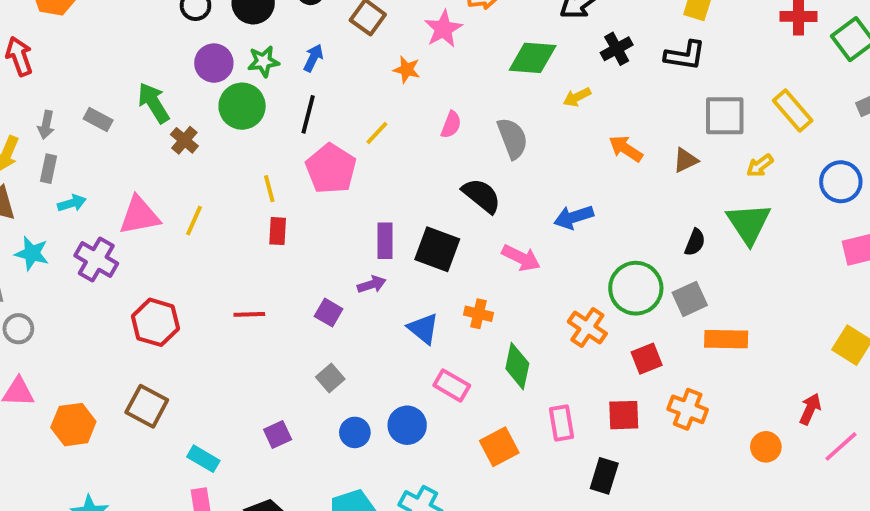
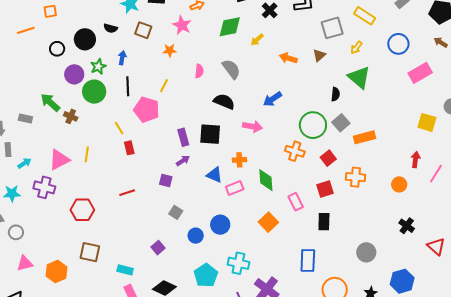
pink rectangle: (452, 385) -> (235, 188), moved, turned -36

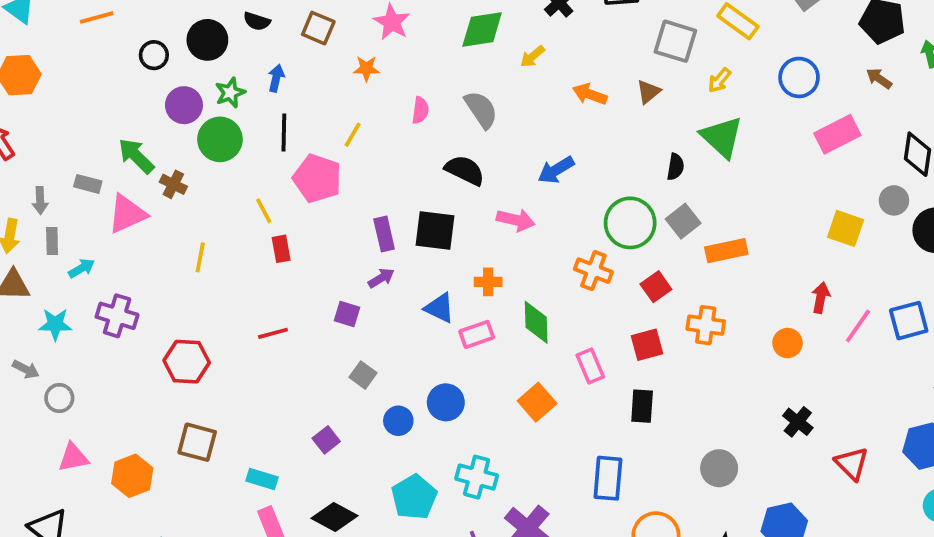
gray square: (332, 28) -> (675, 41), turned 30
pink triangle: (59, 160) -> (127, 214), moved

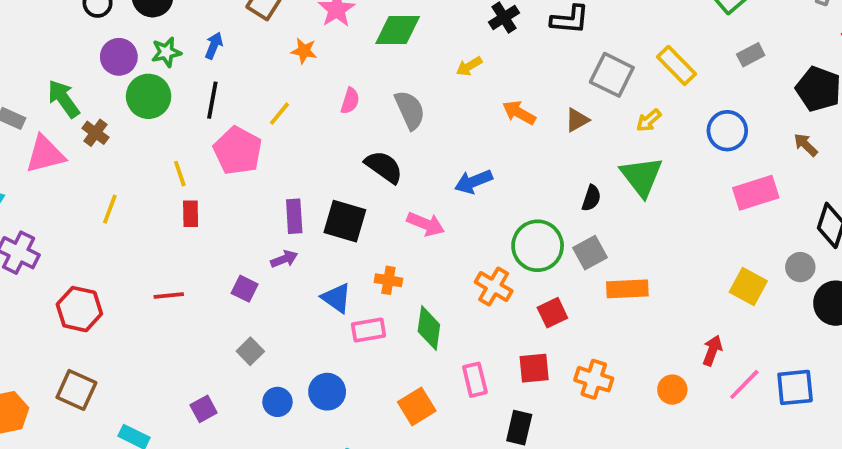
green diamond: (482, 30) -> (398, 30), moved
orange cross: (706, 325) -> (594, 379), moved

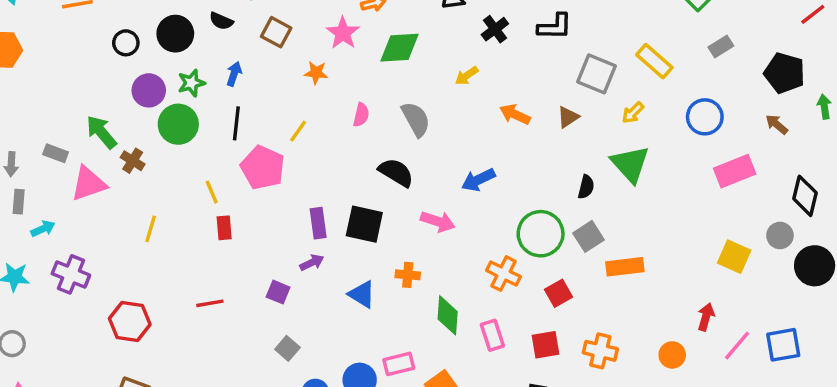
pink rectangle: (368, 330) -> (399, 364), moved
pink rectangle: (475, 380) -> (492, 335), moved

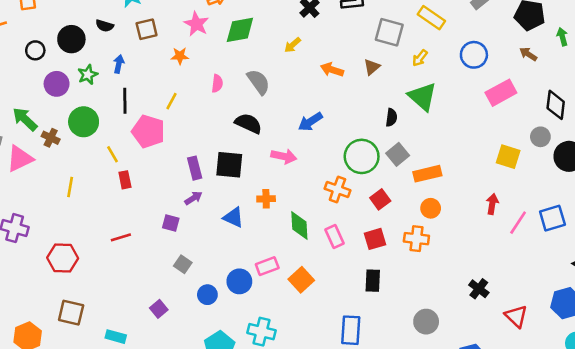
brown square: (276, 32) -> (147, 29), turned -35
green circle: (178, 124) -> (84, 122), moved
orange circle: (672, 355) -> (431, 208), moved

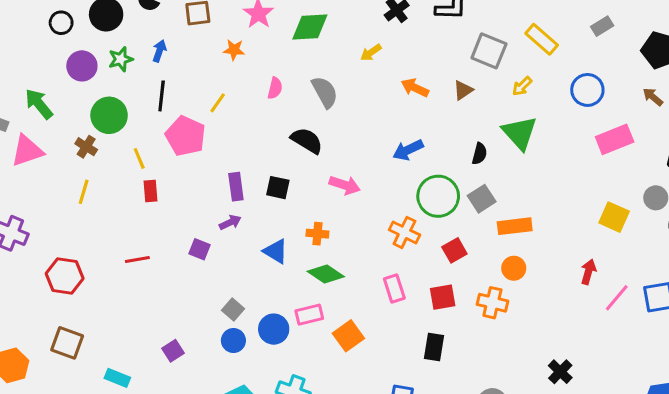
blue arrow: (310, 122) -> (408, 150), moved
brown cross: (51, 138) -> (86, 147), moved
black square: (229, 165) -> (278, 188), size x0.7
green diamond: (299, 226) -> (326, 274), moved, turned -60
gray square: (183, 264) -> (233, 309), moved

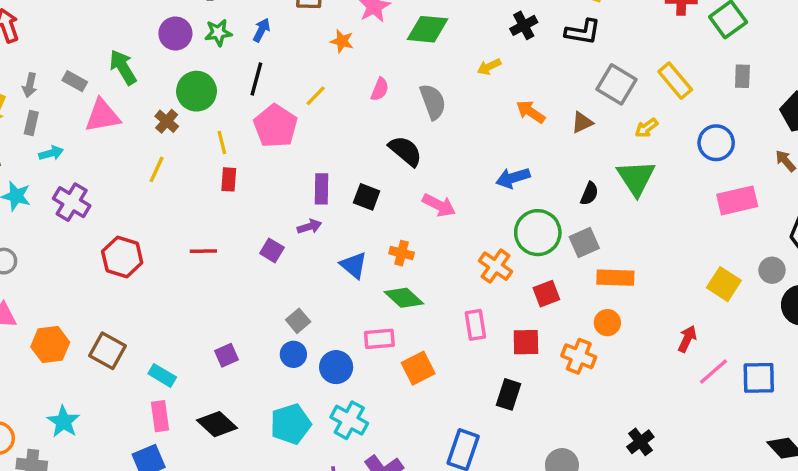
gray rectangle: (602, 26) -> (742, 76), turned -65
blue circle: (274, 329) -> (336, 367), moved
brown square: (67, 343) -> (107, 351), moved

